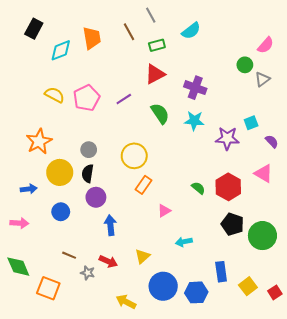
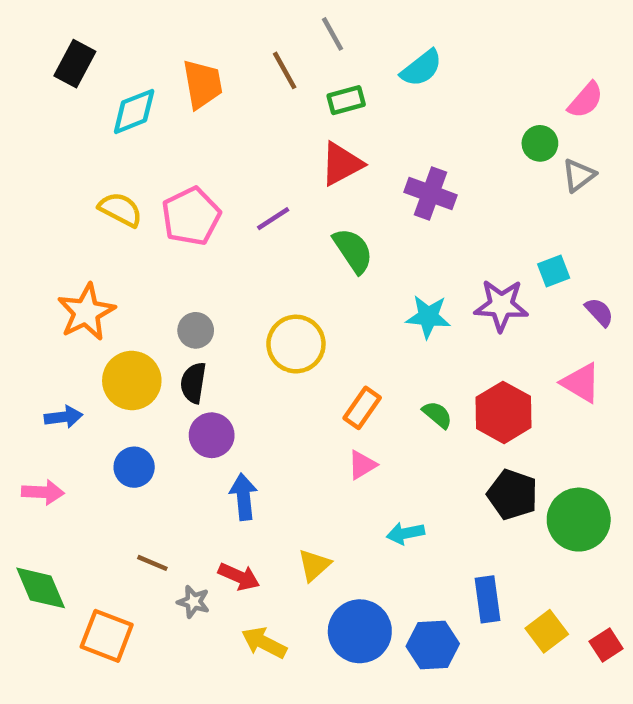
cyan star: (194, 121) -> (428, 317), moved
orange rectangle: (144, 185) -> (362, 408), moved
yellow arrow: (126, 302) -> (264, 643), moved

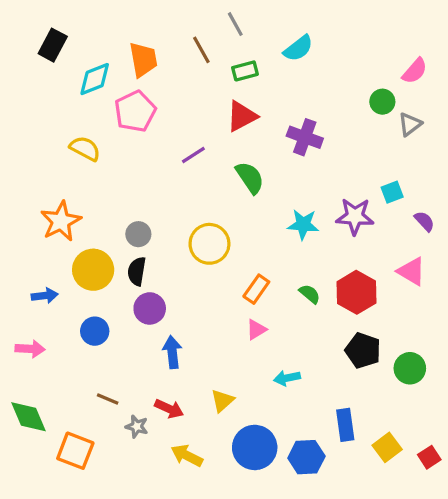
pink pentagon: (191, 216) -> (135, 111), moved
green circle: (579, 520) -> (410, 368), size x0.7

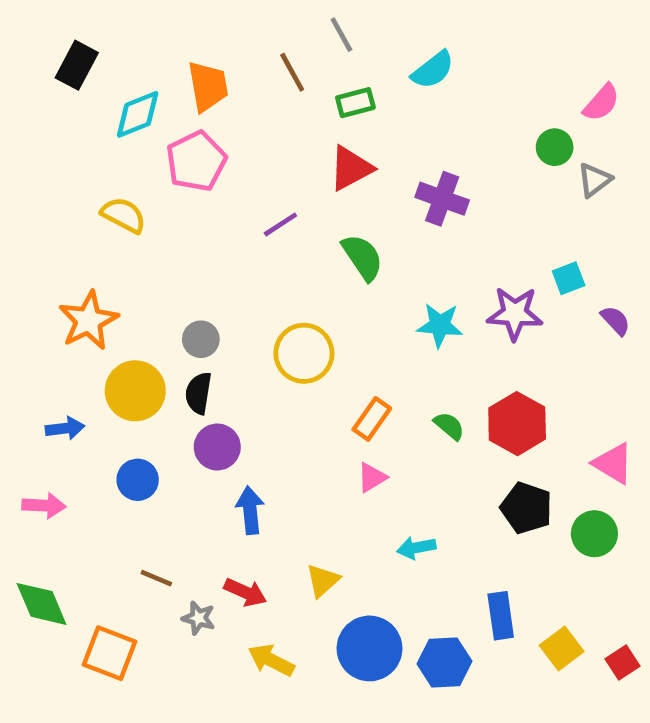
pink triangle: (411, 271) -> (613, 463), moved

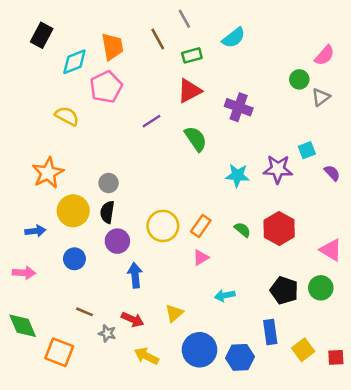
yellow circle: (304, 353) -> (163, 226), moved
black pentagon: (526, 508) -> (284, 290), moved
red square: (622, 663) -> (336, 357), turned 30

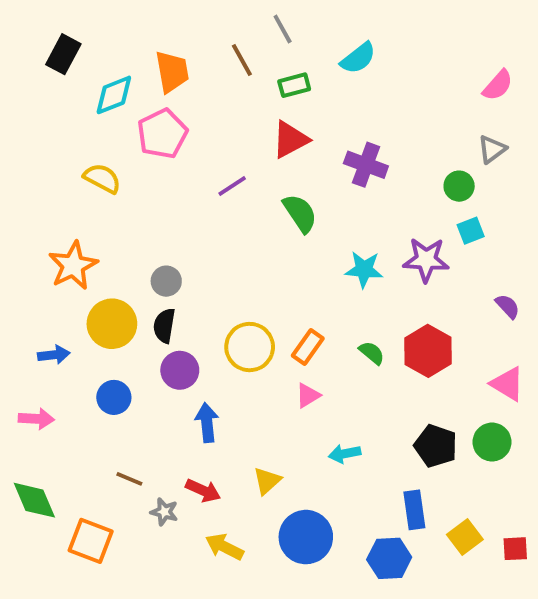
green circle: (299, 79) -> (459, 186), moved
purple semicircle: (332, 173) -> (508, 306), moved
blue hexagon: (240, 357) -> (389, 558), moved

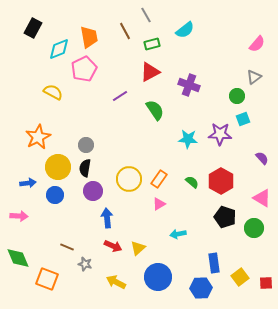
blue circle: (114, 397) -> (55, 195), moved
black pentagon: (436, 446) -> (225, 217), moved
red arrow: (203, 491) -> (113, 246), moved

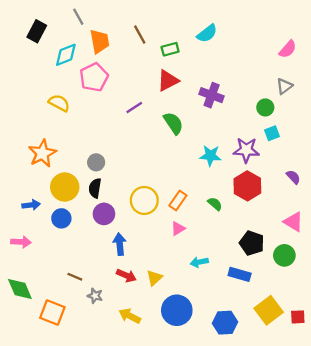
gray line: (146, 15) -> (78, 17), moved
red hexagon: (221, 181) -> (247, 186), moved
blue rectangle: (214, 263) -> (240, 274), moved, turned -66
yellow square: (240, 277) -> (269, 310), size x1.4

